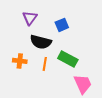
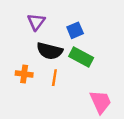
green rectangle: (68, 59) -> (81, 57), moved

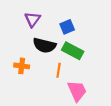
orange line: (54, 78) -> (59, 70), moved
pink trapezoid: (101, 102) -> (77, 91), moved

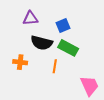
purple triangle: (33, 19) -> (30, 18), turned 49
pink trapezoid: (77, 91) -> (89, 86), moved

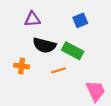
blue square: (63, 25) -> (80, 20), moved
orange line: (55, 66) -> (59, 70), turned 64

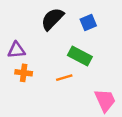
purple triangle: (32, 19) -> (16, 50), moved
black semicircle: (44, 45) -> (52, 19), moved, turned 120

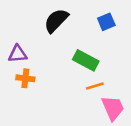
blue square: (88, 23) -> (106, 22), moved
orange line: (64, 78) -> (95, 86), moved

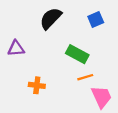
orange cross: (25, 78) -> (37, 85), moved

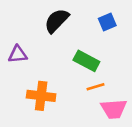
orange cross: (37, 85) -> (41, 96), size x1.5
pink trapezoid: (101, 97) -> (114, 109), turned 110

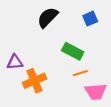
purple triangle: (18, 54) -> (15, 62), moved
orange cross: (41, 96) -> (35, 81), turned -30

